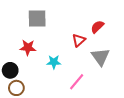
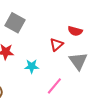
gray square: (37, 18) -> (15, 23), turned 30
red semicircle: (97, 27) -> (75, 31), turned -120

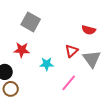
red triangle: (56, 45) -> (72, 51), moved

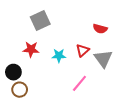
gray square: (31, 22) -> (40, 20), turned 36
cyan star: (47, 64) -> (59, 56), moved

